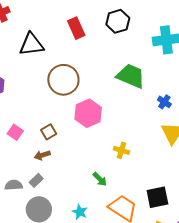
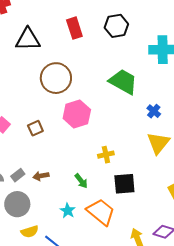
yellow cross: (122, 150) -> (106, 155), turned -35
brown arrow: (42, 155) -> (41, 176), moved
black square: (157, 197) -> (124, 184), moved
cyan star: (80, 212) -> (68, 211), moved

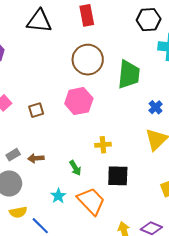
black hexagon: (116, 26) -> (149, 20), moved
brown circle: (56, 78) -> (88, 60), moved
green trapezoid: (123, 82) -> (129, 74), turned 60

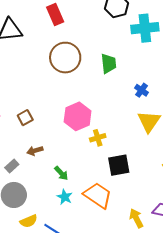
green trapezoid: (129, 74) -> (108, 64), size x0.7
pink hexagon: (79, 101) -> (78, 116), moved
brown arrow: (36, 158) -> (35, 151), moved
green arrow: (75, 168) -> (61, 173), moved

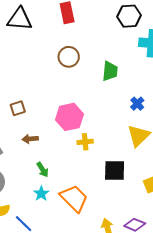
brown circle: (65, 58) -> (69, 57), size x0.7
brown arrow: (35, 151) -> (30, 139), moved
black square: (119, 165) -> (115, 170), moved

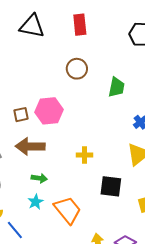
pink hexagon: (69, 117) -> (49, 111), moved
brown arrow: (30, 139) -> (30, 146), size x1.8
green arrow: (43, 170) -> (39, 178), turned -56

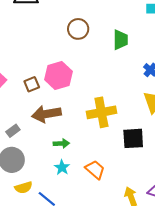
yellow cross: (84, 155) -> (101, 112), size x1.8
orange trapezoid: (68, 210) -> (95, 170), size x0.7

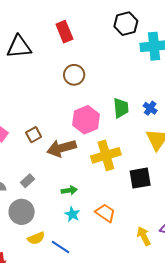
green trapezoid: (120, 40) -> (121, 108), moved
pink hexagon: (58, 76) -> (86, 120), moved
brown arrow: (46, 114) -> (62, 148), moved
gray rectangle: (13, 131) -> (28, 181), moved

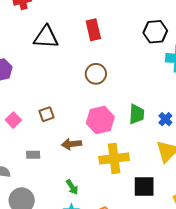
brown square: (34, 135) -> (46, 114), moved
brown arrow: (62, 148) -> (72, 144), size x0.7
gray rectangle: (28, 181) -> (33, 155), moved, turned 32
green arrow: (69, 190) -> (72, 187), turned 56

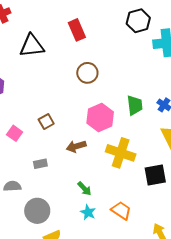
yellow cross: (114, 158) -> (121, 153), turned 36

